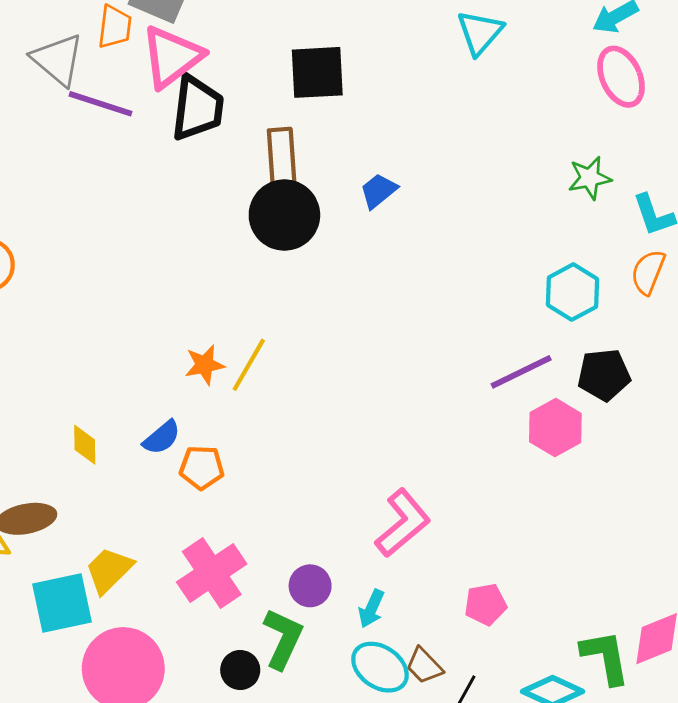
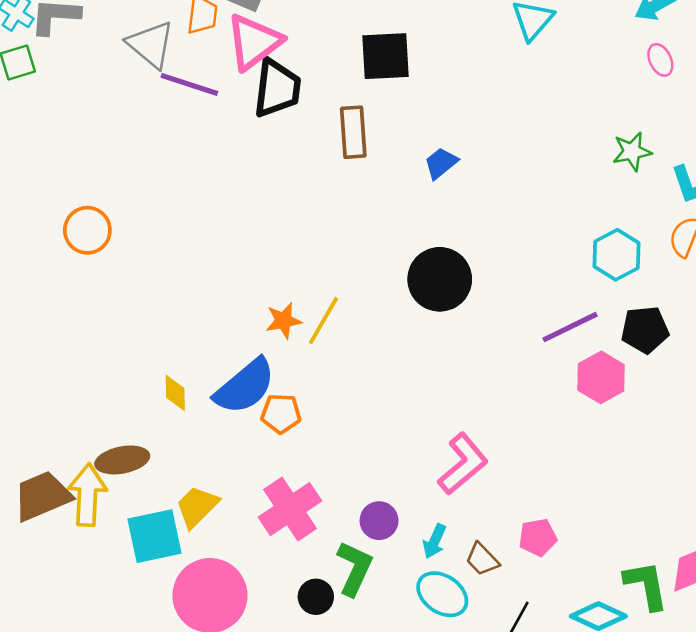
pink ellipse: (621, 77) -> (660, 60), size x0.6
black circle: (284, 215) -> (440, 279), moved
blue semicircle: (162, 438) -> (245, 386), size x1.8
brown trapezoid: (424, 666) -> (482, 559), moved

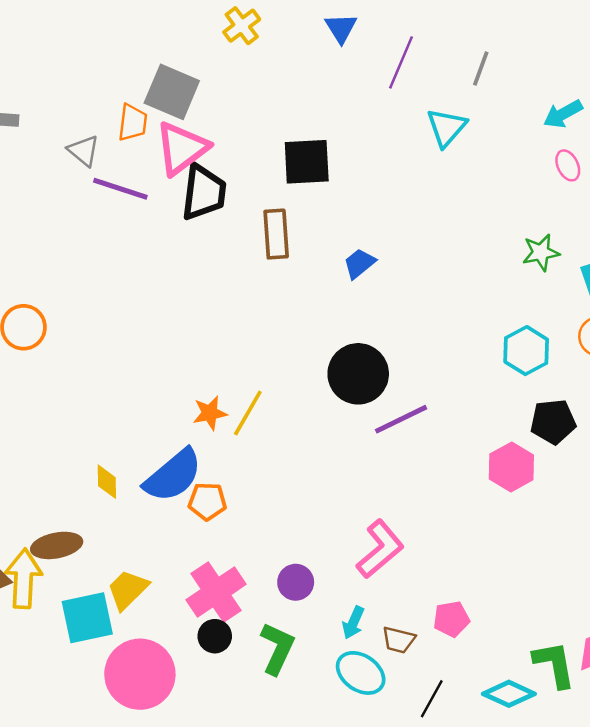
gray triangle: (151, 44) -> (84, 151), size x0.7
purple line: (570, 327) -> (401, 419), moved
purple circle: (379, 521) -> (296, 582), moved
brown trapezoid: (482, 559) -> (399, 640), turned -32
black circle: (316, 597) -> (215, 636), moved

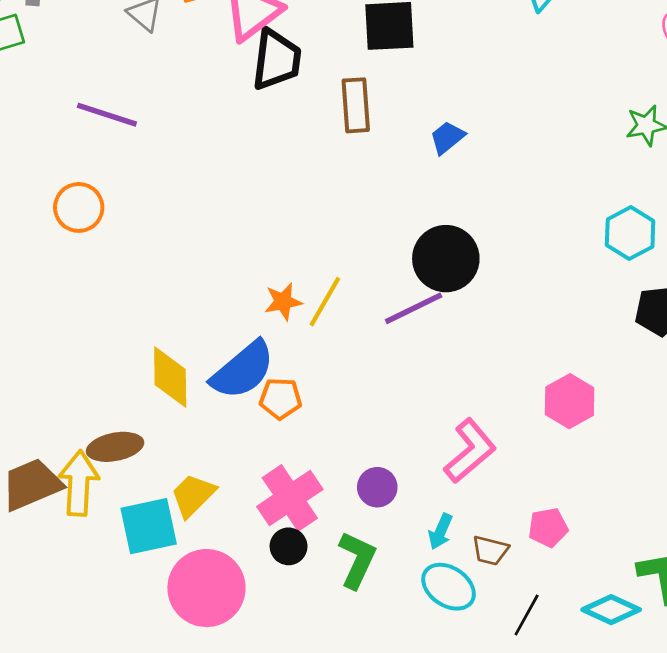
purple line: (120, 189) -> (107, 115), moved
purple line: (401, 419) -> (414, 308), moved
pink hexagon: (511, 467) -> (570, 401), moved
yellow diamond: (107, 482) -> (170, 377), size x1.6

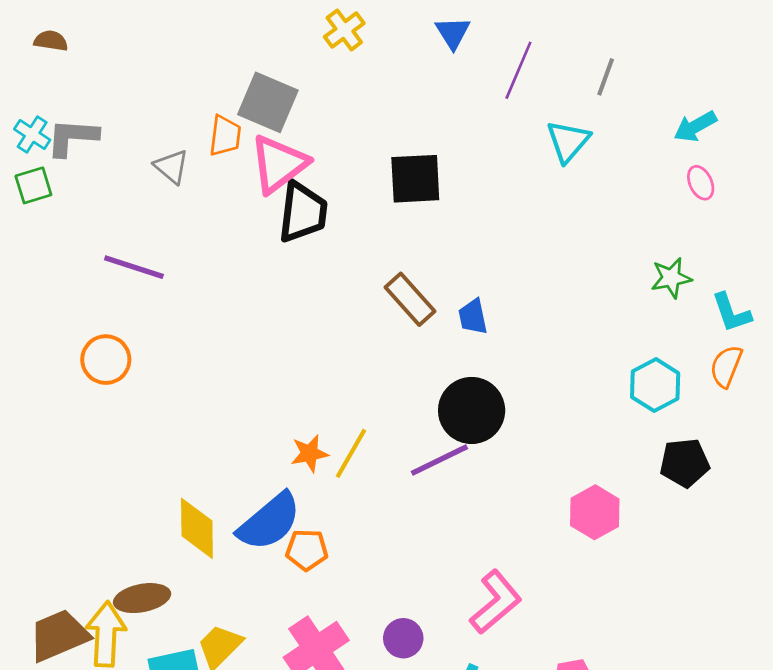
brown rectangle: (356, 105) -> (410, 299), moved, turned -38
blue trapezoid: (447, 138) -> (473, 317), moved, turned -63
pink hexagon: (570, 401) -> (595, 512), moved

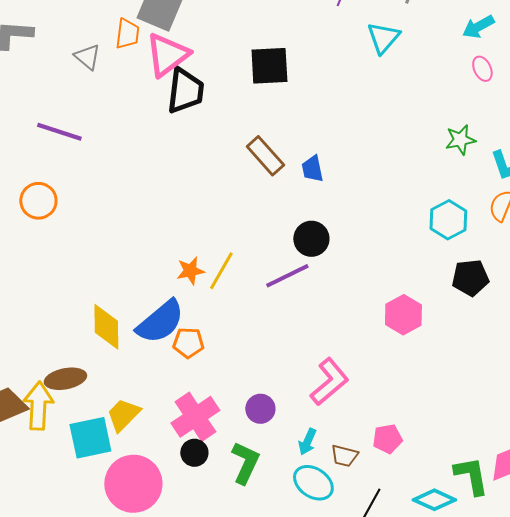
black circle: (472, 410) -> (311, 239), size x0.7

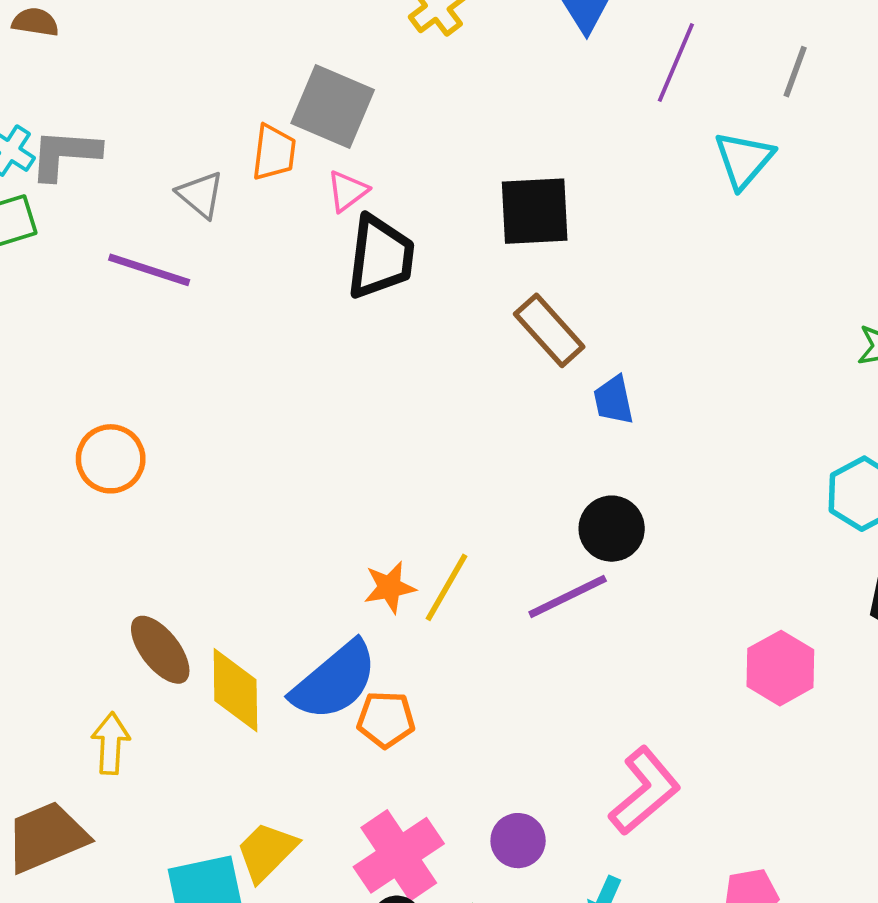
pink triangle: (167, 55) -> (347, 191), size x0.5
purple line: (59, 132) -> (149, 270), moved
brown rectangle: (265, 156) -> (549, 330), moved
brown ellipse: (65, 379) -> (160, 650), moved, turned 63
yellow arrow: (38, 406) -> (111, 743), moved, size x0.7

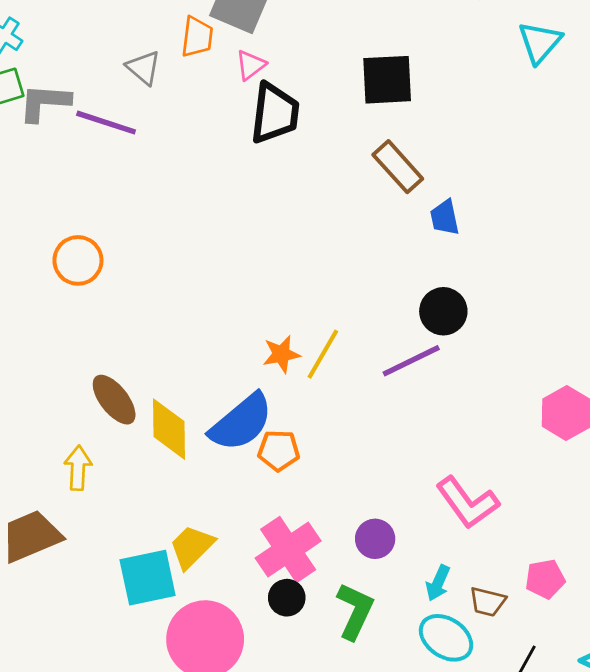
gray L-shape: (65, 154) -> (44, 102), moved
pink L-shape: (645, 791) -> (467, 503), turned 94

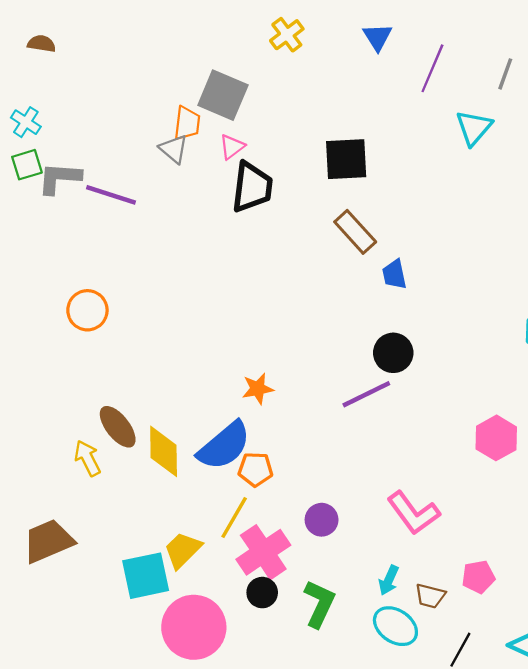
gray triangle: (144, 68) -> (174, 149), moved
yellow line: (323, 354) -> (234, 517), moved
yellow arrow: (78, 468) -> (87, 458), moved, turned -30
purple circle: (375, 539) -> (322, 520), moved

